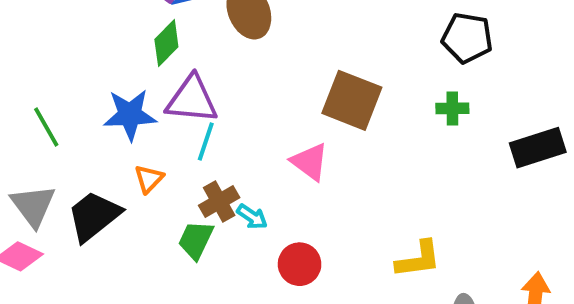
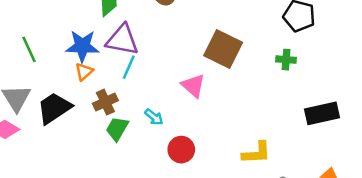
black rectangle: (538, 148) -> (322, 113), moved
orange triangle: (149, 179) -> (84, 72), moved
brown cross: (219, 201) -> (105, 102), moved

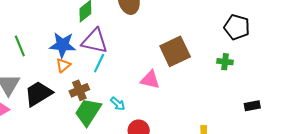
brown square: (223, 49) -> (175, 51), turned 36
pink triangle: (193, 86) -> (150, 80), turned -30
black rectangle: (322, 113) -> (252, 106), size x0.6
green trapezoid: (117, 129) -> (88, 112), size x1.4

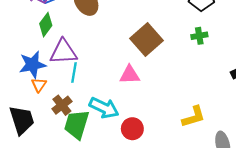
black trapezoid: (38, 94) -> (22, 120), turned 120
cyan arrow: (118, 104) -> (104, 108), size x1.8

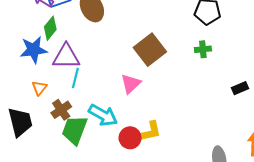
blue star: (32, 65) -> (34, 50), moved
pink triangle: (130, 75) -> (131, 84), turned -45
yellow L-shape: (194, 117) -> (150, 132), moved

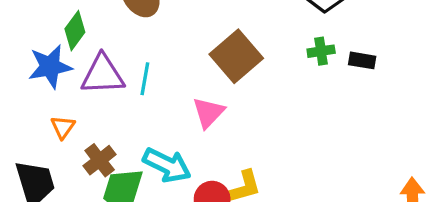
cyan line: (75, 78) -> (145, 79), moved
black rectangle: (240, 88) -> (362, 60), moved, turned 35

